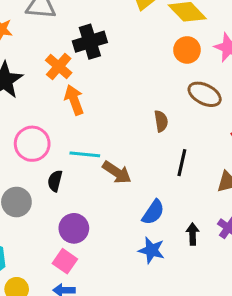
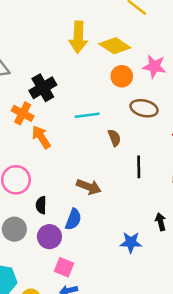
cyan line: (85, 154) -> (87, 115), moved
blue semicircle: (153, 212) -> (73, 219), moved
purple circle: (74, 228) -> (49, 237), moved

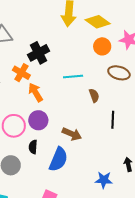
blue semicircle: (73, 219) -> (58, 159), size x1.4
purple circle: (49, 237) -> (38, 120), moved

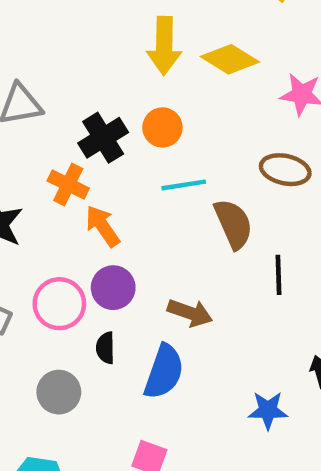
orange circle: (102, 46) -> (162, 127), moved
brown semicircle: (94, 95) -> (233, 224), size x1.6

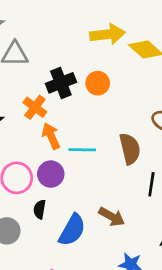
yellow arrow: (164, 46) -> (108, 34), turned -108
cyan line: (184, 185) -> (82, 150), moved
brown arrow: (190, 313) -> (112, 217), moved

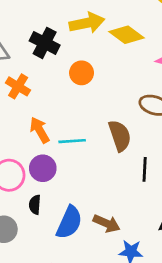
black cross: (61, 83) -> (45, 43), moved, turned -36
orange cross: (35, 107) -> (18, 86), moved
brown arrow: (112, 217) -> (107, 223), moved

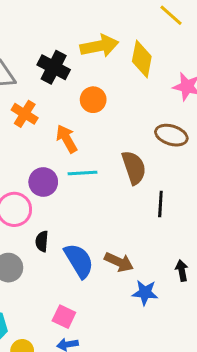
yellow diamond: (126, 35) -> (142, 59), turned 64
orange arrow: (40, 130) -> (67, 139), moved
purple circle: (43, 168) -> (43, 182), moved
blue semicircle: (69, 222) -> (79, 261), turned -56

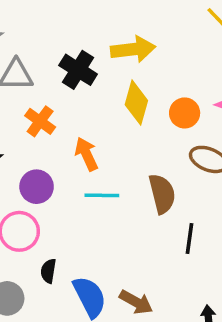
yellow diamond: (142, 59) -> (136, 103), moved
orange circle: (93, 100) -> (185, 113), moved
purple circle: (43, 182) -> (37, 187), moved

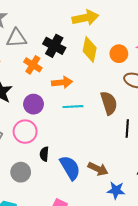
black cross: (78, 70) -> (54, 46), moved
orange arrow: (86, 154) -> (62, 82), turned 114

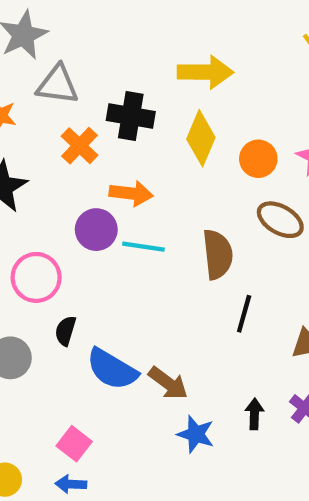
black cross: (54, 46) -> (131, 116), turned -30
purple circle: (34, 104) -> (96, 230), moved
blue semicircle: (70, 168) -> (112, 369), turned 140

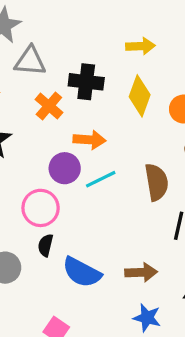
yellow arrow: (205, 72) -> (140, 46), size x0.7
cyan line: (143, 247) -> (101, 179), turned -32
pink circle: (36, 277) -> (41, 208), moved
brown arrow: (168, 383) -> (141, 272), moved, turned -36

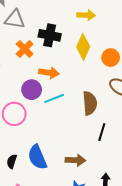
black semicircle: (45, 245) -> (12, 161), moved
blue semicircle: (82, 272) -> (37, 157), turned 35

